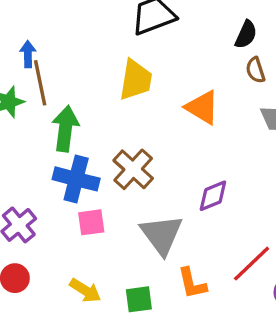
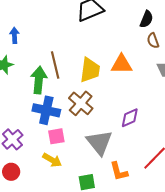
yellow trapezoid: (136, 80) -> (90, 70), moved
brown line: (40, 83) -> (55, 65), moved
orange triangle: (202, 107) -> (122, 64), turned -30
yellow arrow: (85, 290) -> (52, 160), moved

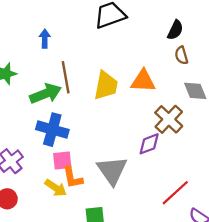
blue arrow: (15, 35) -> (45, 39), moved
green arrow: (39, 80) -> (46, 94), turned 60
brown cross: (81, 103) -> (169, 119), moved
orange L-shape: (119, 171) -> (73, 178), moved

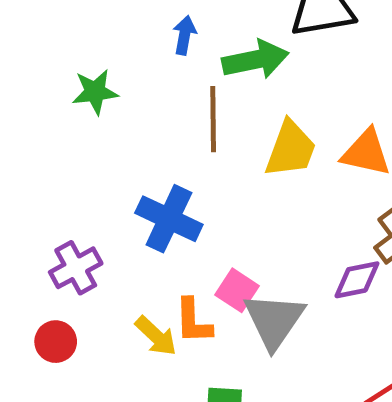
green arrow: (46, 94) -> (255, 60), moved
pink square: (62, 161) -> (237, 290), moved, turned 30

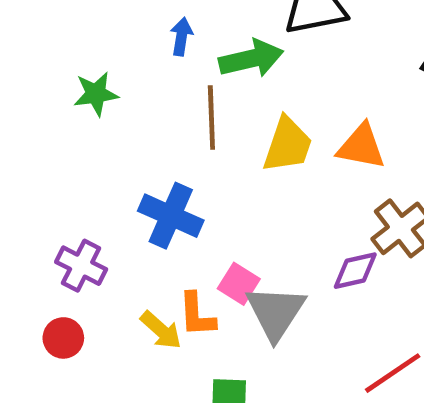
purple cross: (76, 268) -> (81, 266), turned -33

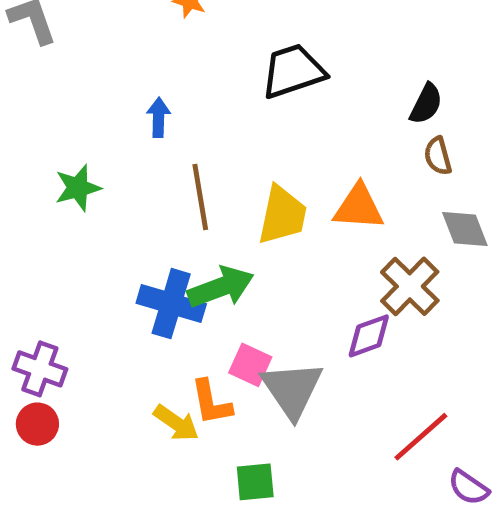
green arrow: (251, 59) -> (221, 287), moved
purple cross: (81, 266) -> (40, 369), moved
red circle: (63, 338) -> (37, 424), moved

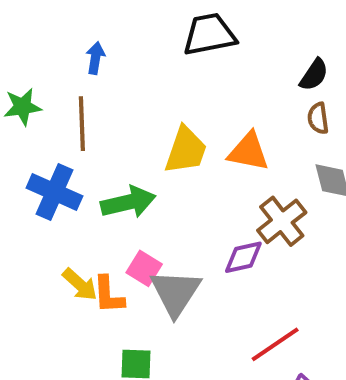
brown line: (200, 197) -> (82, 124), moved
blue cross: (171, 304) -> (54, 192), moved
yellow arrow: (176, 423) -> (80, 285), moved

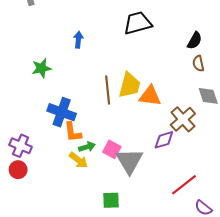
brown line: (82, 124) -> (108, 90), moved
orange triangle: (248, 152) -> (150, 96), moved
green arrow: (128, 202) -> (87, 147), moved, size x0.6
orange L-shape: (108, 295) -> (73, 132), moved

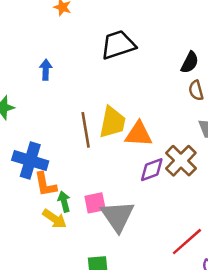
purple diamond: (164, 140) -> (152, 170), moved
green arrow: (87, 147) -> (64, 202), turned -84
pink square: (112, 149) -> (95, 203), turned -36

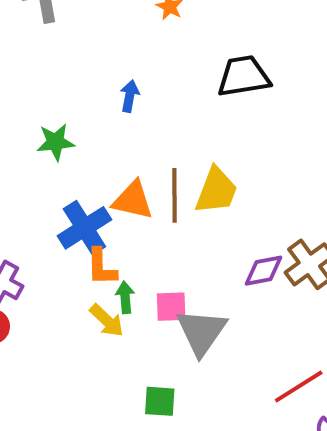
orange triangle: (139, 134) -> (133, 200), moved
blue cross: (30, 161) -> (84, 228), turned 32

